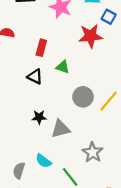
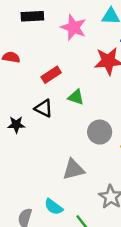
red rectangle: (41, 48) -> (51, 75), turned 42
black star: (39, 117) -> (16, 125), moved

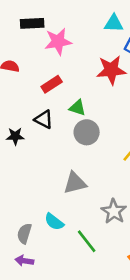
pink star: (73, 27) -> (58, 42), moved, turned -30
gray circle: (100, 132) -> (87, 132), moved

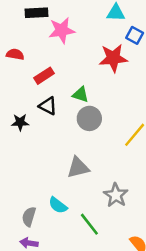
red rectangle: (52, 84) -> (44, 76), moved

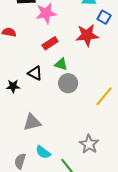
red rectangle: (44, 76) -> (50, 43), moved
gray triangle: (78, 168) -> (32, 122), moved

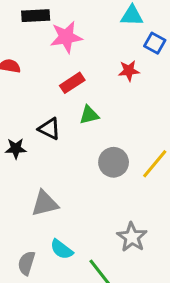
red star: (87, 35) -> (129, 71), size x0.6
green triangle: (61, 64) -> (89, 115), turned -32
gray circle: (68, 83) -> (114, 162), moved

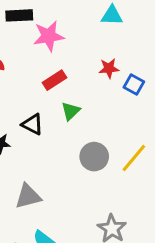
blue square: (155, 43) -> (134, 85), moved
green triangle: (89, 115) -> (71, 111), turned -30

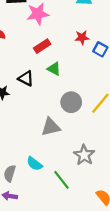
green triangle: (71, 111) -> (54, 69), turned -48
gray triangle: (28, 196) -> (51, 127), moved

